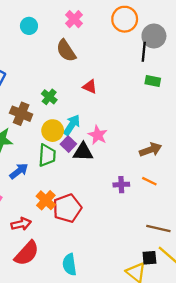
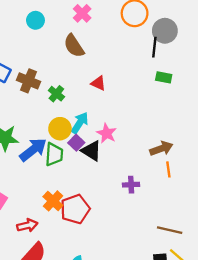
brown cross: (21, 114) -> (28, 81), moved
black triangle: (83, 152) -> (91, 151), turned 30
blue arrow: (19, 171) -> (33, 150), moved, size x1.4
orange line: (149, 181) -> (168, 169), moved, turned 56

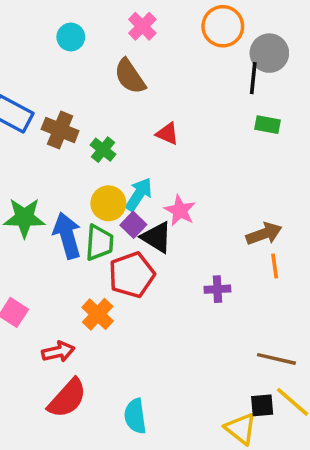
blue arrow: (33, 150) -> (67, 236), turned -68
red pentagon: (75, 209) -> (132, 275), moved

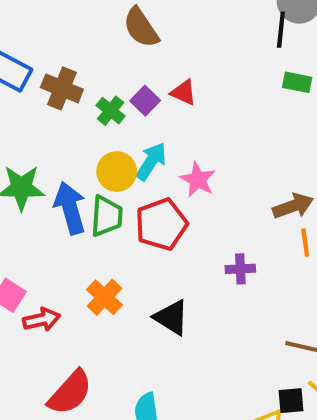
purple square: (133, 225) -> (145, 101), moved
black triangle: (157, 237) -> (171, 318), moved
red pentagon: (132, 275) -> (161, 224), moved
red arrow: (58, 352) -> (42, 320), moved

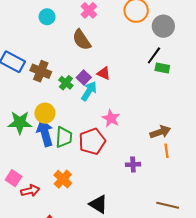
black line: (281, 30) -> (154, 55), moved, turned 30
cyan arrow: (151, 161) -> (89, 91), moved
yellow circle: (117, 172) -> (45, 113), moved
black triangle: (171, 318) -> (98, 204), moved

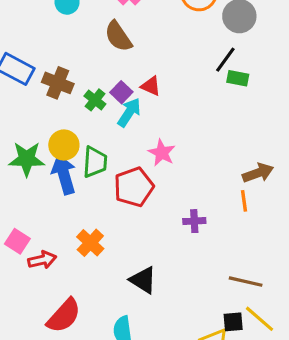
brown arrow: (160, 132) -> (258, 173), moved
green trapezoid: (64, 137) -> (95, 162), moved

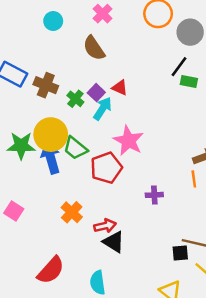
yellow circle: (64, 145) -> (51, 135), size x1.4
pink star: (162, 153) -> (128, 141), size x1.4
green trapezoid: (95, 162) -> (75, 148), turned 125
red arrow: (42, 260) -> (105, 226), moved
black square: (233, 322) -> (180, 253), moved

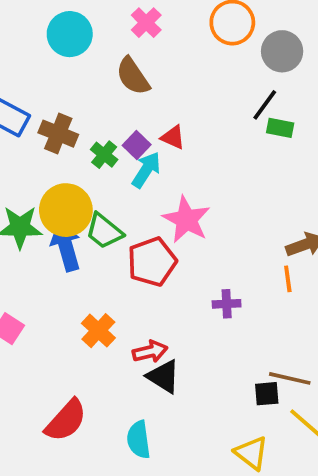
cyan circle: (53, 21) -> (70, 34), size x1.5

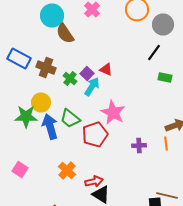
brown semicircle: (133, 76) -> (65, 34), moved
green rectangle: (280, 128) -> (165, 78), moved
yellow circle: (66, 210) -> (41, 102), moved, size x0.7
purple cross: (227, 304) -> (139, 146), moved

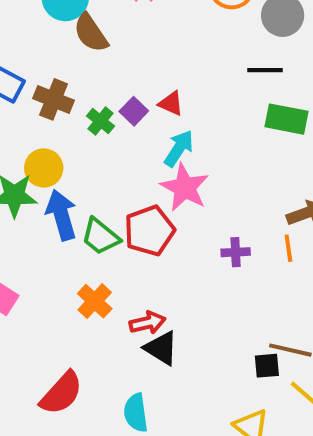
black line: (154, 52) -> (265, 70), turned 54
green rectangle: (165, 78) -> (286, 119), size x1.5
cyan arrow: (92, 86) -> (179, 148), moved
green trapezoid: (70, 118) -> (101, 237), moved

